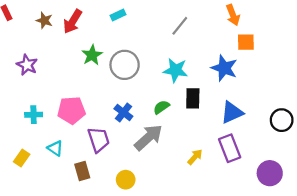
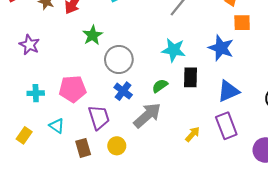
gray circle: (125, 65) -> (119, 59), moved
yellow circle: (126, 180) -> (117, 146), moved

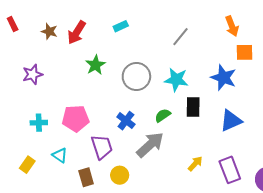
purple star: (29, 45) -> (33, 74), turned 30
gray circle: (119, 59) -> (136, 77), moved
purple rectangle: (226, 126) -> (230, 170), moved

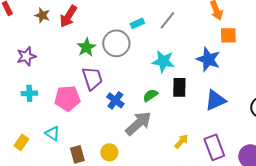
cyan rectangle: (121, 26) -> (137, 23), moved
gray circle: (136, 77) -> (116, 43), moved
cyan cross: (39, 123) -> (29, 93), moved
purple trapezoid: (102, 147) -> (92, 78), moved

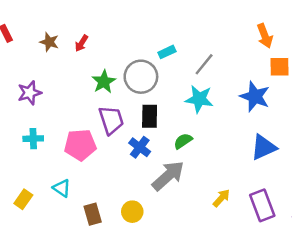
red arrow: (68, 16) -> (81, 43), size x0.6
gray line: (167, 20) -> (204, 64), moved
black rectangle: (179, 87) -> (150, 116), moved

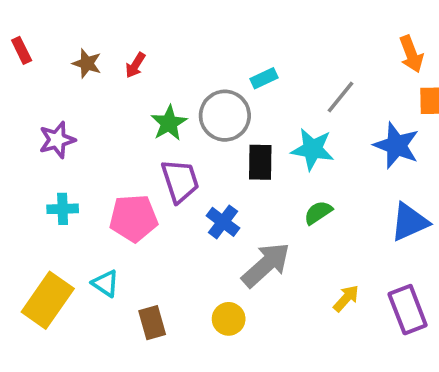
gray line: (204, 64) -> (340, 97), moved
black rectangle: (150, 116) -> (260, 162), moved
green semicircle: (183, 141) -> (318, 213), moved
yellow rectangle: (23, 199) -> (48, 300), size x1.8
yellow circle: (132, 212) -> (229, 319), moved

